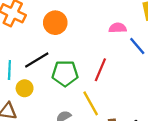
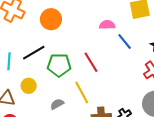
red line: (100, 70) -> (91, 62), turned -55
yellow circle: (25, 88) -> (29, 86), moved

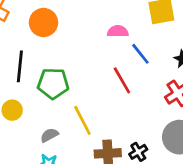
black line: (34, 53) -> (20, 66), turned -55
red line: (91, 62) -> (122, 80), moved

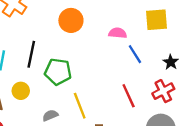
orange circle: (43, 22) -> (71, 20), moved
red line: (122, 80) -> (129, 96), moved

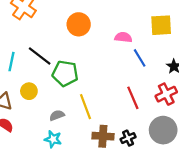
black line: (31, 54) -> (40, 56), turned -65

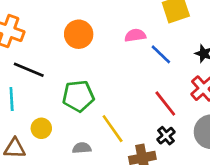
black line: (40, 56) -> (29, 70), moved
gray semicircle: (57, 115) -> (82, 148), turned 32
black cross: (128, 138) -> (166, 136), moved

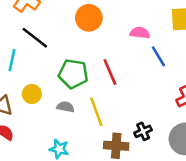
red line: (165, 103) -> (110, 72), moved
gray semicircle: (82, 148) -> (65, 107), moved

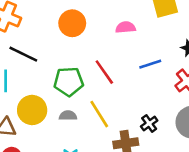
blue line: (158, 56) -> (150, 64), moved, turned -65
yellow circle: (32, 94) -> (32, 110), size x1.5

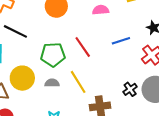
black cross: (149, 123) -> (130, 89), moved

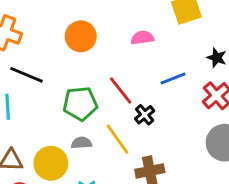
yellow circle: (22, 78) -> (51, 163), moved
black cross: (130, 89) -> (145, 115), moved

